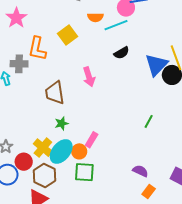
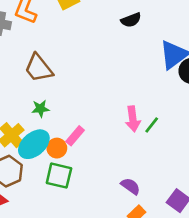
black semicircle: (122, 53) -> (131, 20), moved
pink arrow: (89, 77) -> (133, 119), moved
brown trapezoid: (55, 93) -> (39, 68), turned -40

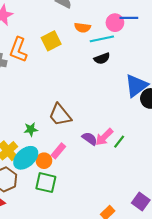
brown trapezoid: (39, 68) -> (60, 115), moved
pink arrow: (133, 119) -> (104, 137), turned 54
purple semicircle: (130, 186) -> (90, 139), moved

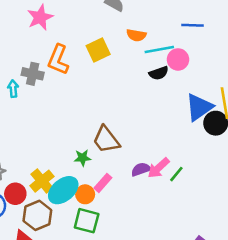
pink circle: (115, 23) -> (178, 59), moved
green star: (31, 129) -> (83, 158), moved
purple semicircle: (90, 139) -> (141, 169), turned -56

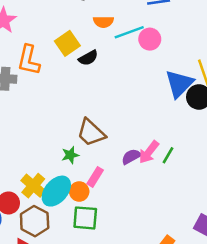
black semicircle: (159, 73) -> (88, 58), moved

